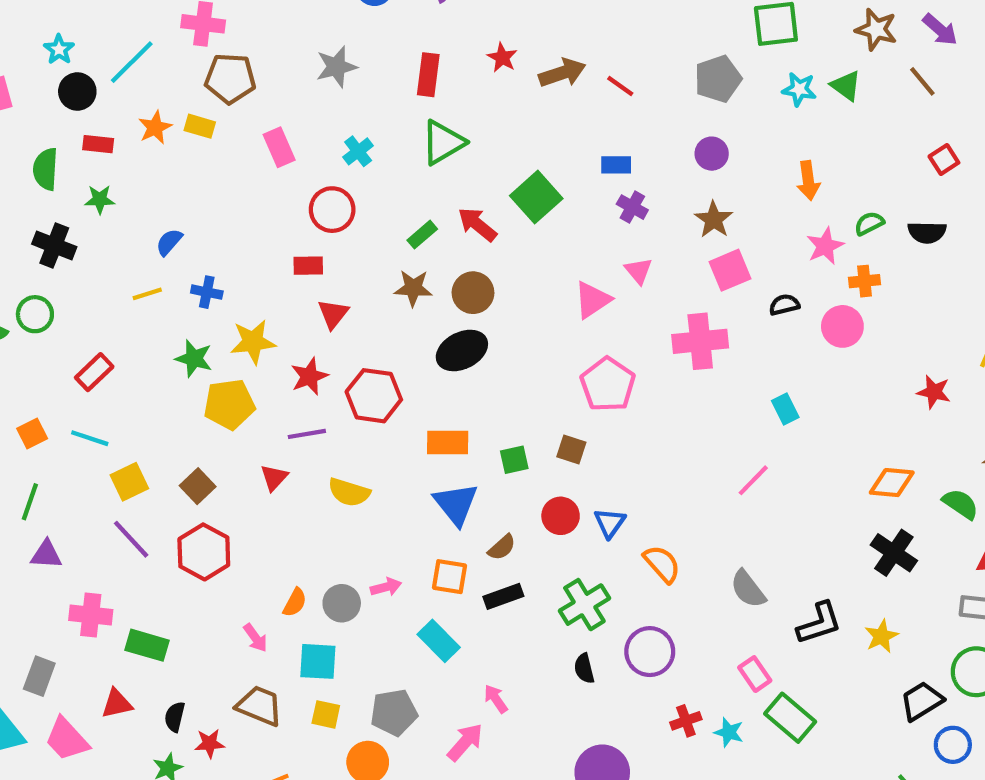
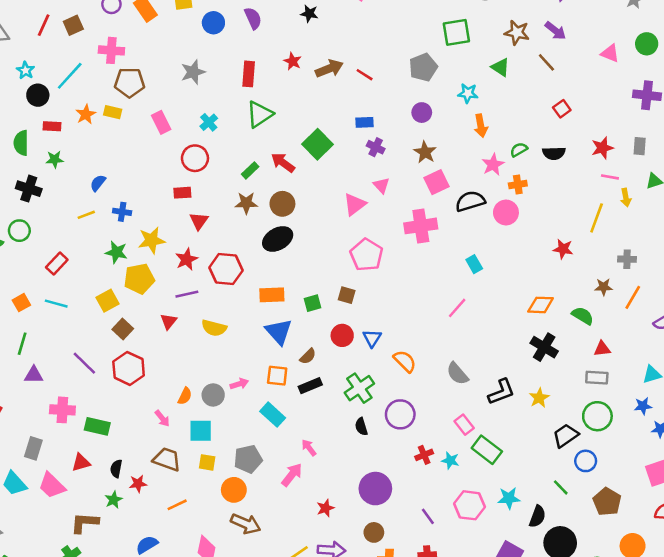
cyan star: (799, 89) -> (468, 93), moved
black semicircle: (784, 305) -> (470, 201), size x1.6
yellow square: (129, 482) -> (108, 301), moved

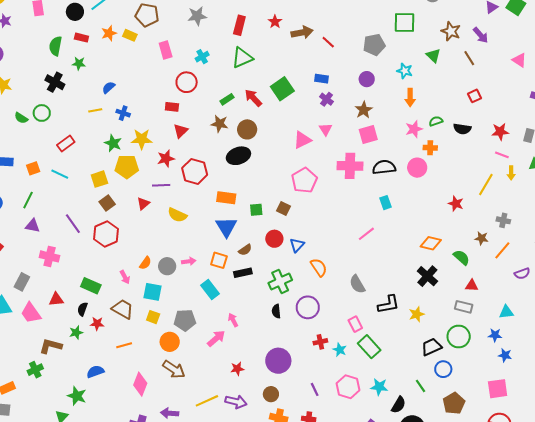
black semicircle: (470, 201) -> (384, 167), moved
green rectangle: (97, 426) -> (91, 286), moved

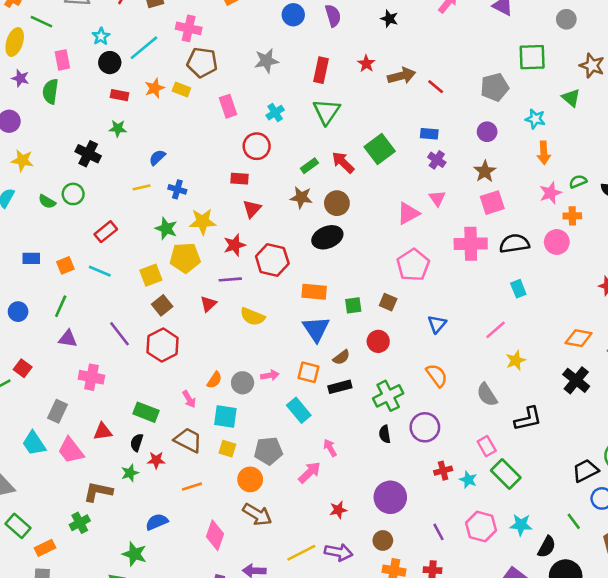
green semicircle: (55, 46) -> (50, 91), moved
green triangle: (242, 58) -> (327, 111), turned -30
blue triangle: (297, 245) -> (437, 324), moved
yellow star: (417, 314) -> (516, 360), moved

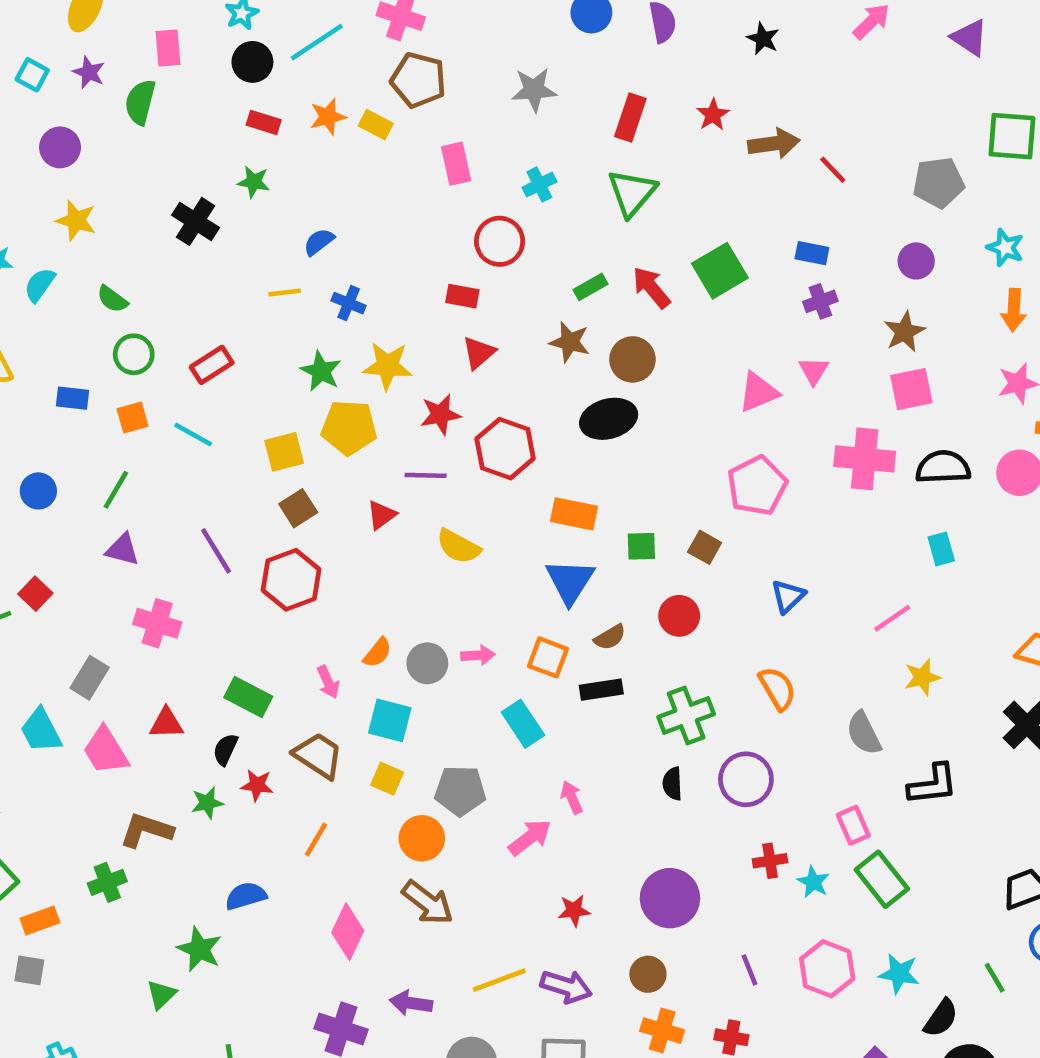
purple cross: (437, 160) -> (820, 301), turned 30
green circle: (73, 194) -> (134, 354), moved
orange line: (192, 487) -> (316, 840), turned -48

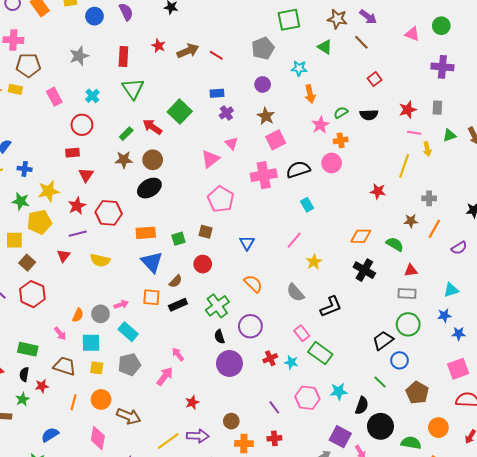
yellow square: (284, 452) -> (14, 240), turned 30
cyan rectangle: (523, 724) -> (128, 332), moved
orange circle: (422, 838) -> (101, 399), moved
purple circle: (670, 898) -> (229, 363), moved

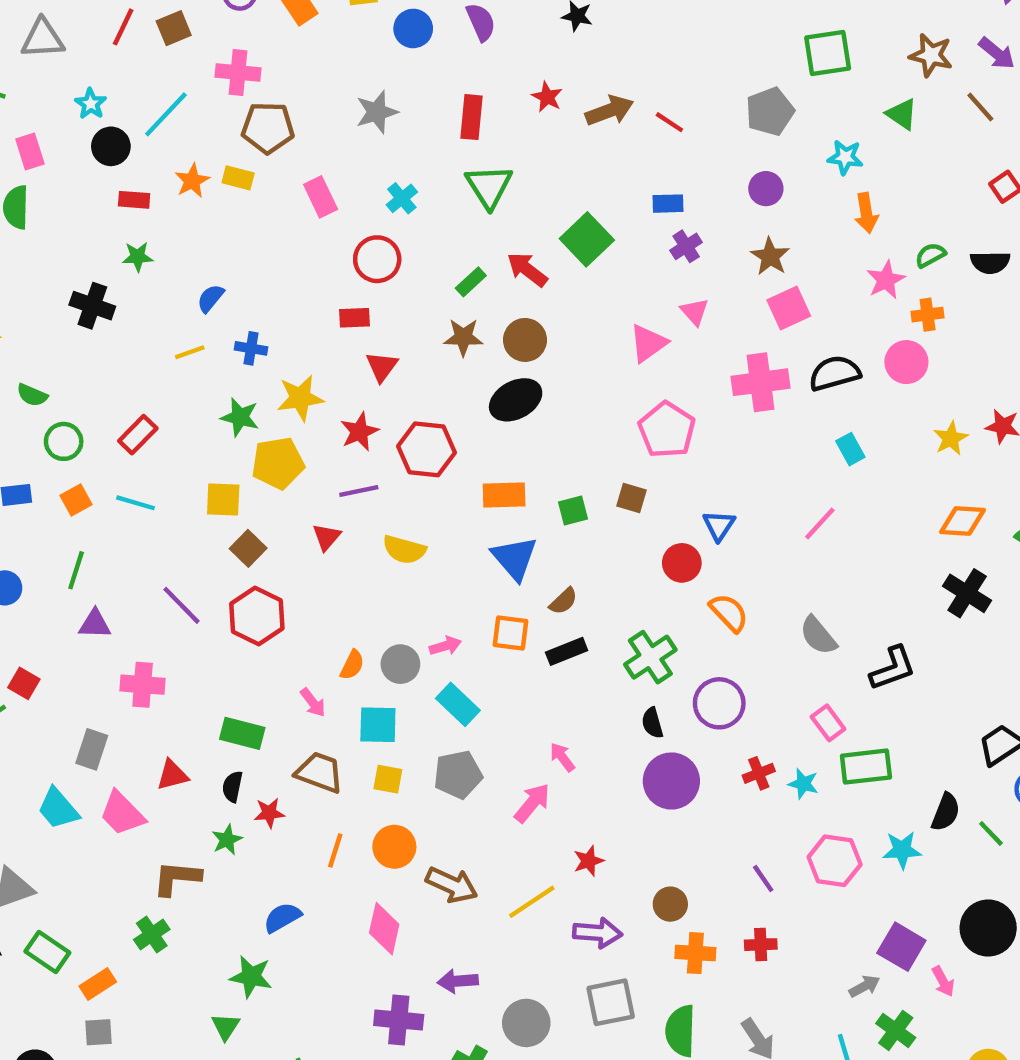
yellow star: (314, 262) -> (951, 438), moved
red circle: (203, 264) -> (682, 563), moved
green rectangle: (320, 353) -> (866, 767), turned -45
black semicircle: (362, 406) -> (946, 812), moved
yellow line: (168, 441) -> (532, 902), moved

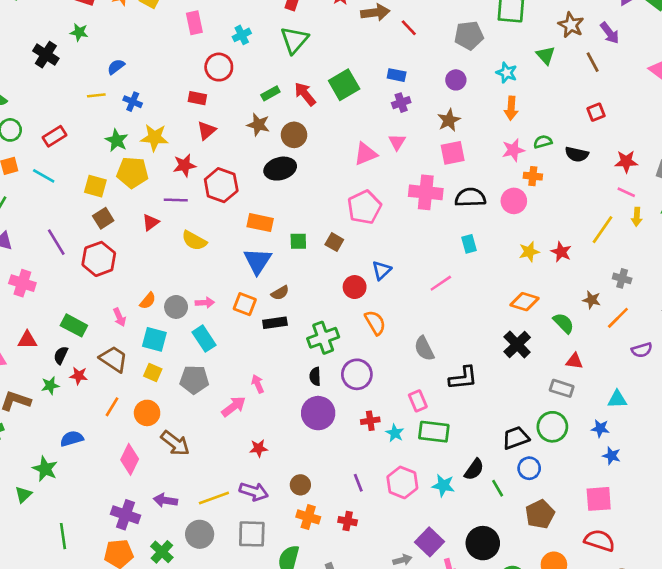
yellow line: (532, 902) -> (214, 498), moved

